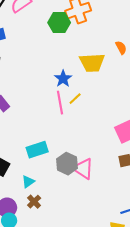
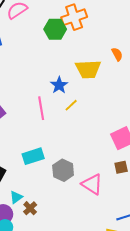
pink line: (60, 103) -> (41, 108), moved
pink triangle: (83, 169) -> (92, 184), moved
cyan triangle: (28, 182) -> (16, 197), moved

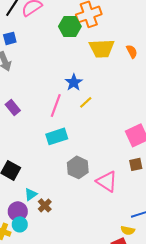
yellow trapezoid: (88, 69) -> (102, 48), moved
pink line: (41, 108) -> (56, 105), turned 30
cyan rectangle: (33, 156) -> (57, 136), moved

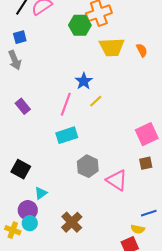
brown cross: (45, 205) -> (72, 222), moved, size x1.5

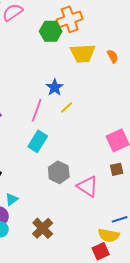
cyan rectangle: (67, 135) -> (38, 141), turned -40
yellow semicircle: (138, 229) -> (109, 235), size x1.5

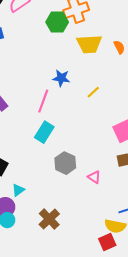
blue star: (55, 87) -> (61, 78), turned -30
yellow line: (67, 107) -> (93, 92), moved
pink triangle: (88, 186) -> (94, 177), size x0.6

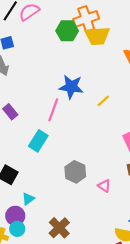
yellow trapezoid: (89, 44) -> (97, 36), moved
blue star: (61, 78) -> (71, 87), size x1.4
cyan rectangle: (44, 132) -> (38, 141), moved

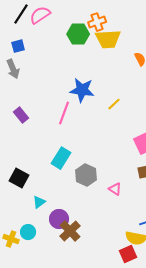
orange cross: (86, 19) -> (97, 22), size x0.7
cyan rectangle: (38, 141) -> (61, 158), moved
purple circle: (15, 216) -> (59, 219), moved

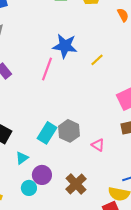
cyan rectangle: (61, 158) -> (47, 133), moved
brown cross: (70, 231) -> (76, 184), moved
cyan circle: (28, 232) -> (29, 188), moved

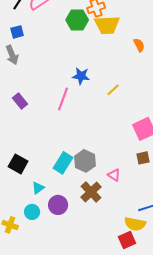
blue star: (65, 46) -> (81, 76), size x0.7
brown cross: (76, 184) -> (91, 192), moved
cyan circle: (29, 188) -> (32, 212), moved

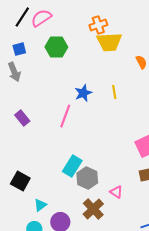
green hexagon: (77, 20) -> (56, 47), moved
blue star: (81, 76) -> (83, 93), turned -30
yellow line: (113, 90) -> (114, 92), moved, turned -56
cyan rectangle: (63, 163) -> (72, 166), moved

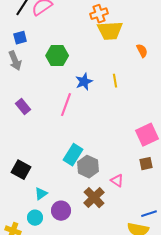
green hexagon: (56, 47) -> (57, 56), moved

